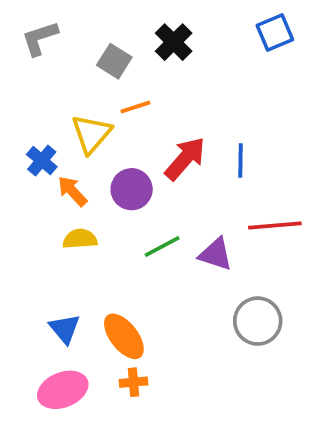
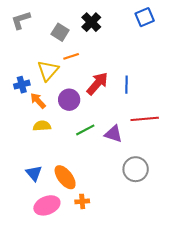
blue cross: (42, 161) -> (22, 85), turned 35
orange cross: (133, 382) -> (82, 201), moved
pink ellipse: (63, 390) -> (47, 205), moved

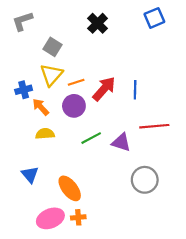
gray square: (60, 32) -> (53, 47), moved
orange line: (71, 56) -> (76, 82), moved
blue triangle: (34, 173) -> (30, 174), moved
orange cross: (82, 201) -> (78, 217), moved

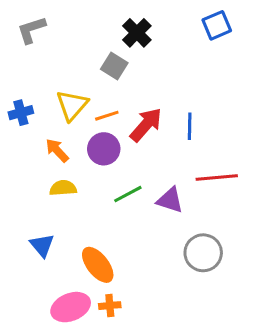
gray square: (53, 47) -> (114, 66), moved
blue cross: (24, 90) -> (21, 113), moved

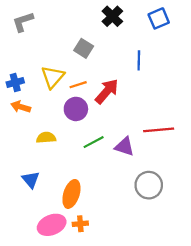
black cross: (137, 33) -> (112, 16), moved
blue line: (190, 126) -> (139, 60), moved
orange arrow: (57, 150) -> (21, 107), moved, turned -30
orange ellipse: (98, 265) -> (71, 194), turned 56

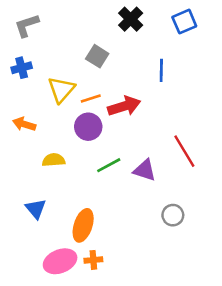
blue cross: (15, 82) -> (22, 68), moved
red arrow: (107, 91) -> (124, 106), turned 32
red line: (159, 130) -> (184, 151), turned 64
gray circle: (149, 185) -> (173, 215), size x0.7

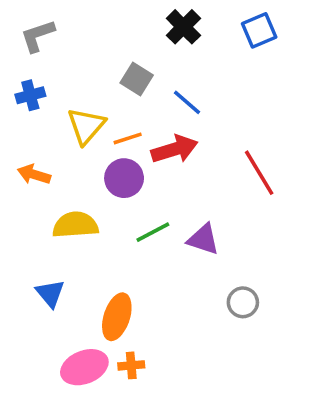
blue line: (161, 70) -> (187, 102), moved, turned -50
red line: (184, 151) -> (259, 173), moved
yellow semicircle: (54, 160) -> (75, 225), size x1.4

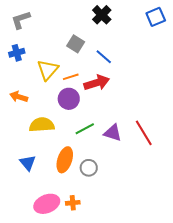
blue square: (259, 30) -> (156, 17), moved
red line: (259, 173) -> (144, 133), moved
gray circle: (243, 302) -> (89, 168), moved
orange ellipse: (117, 317) -> (65, 160), moved

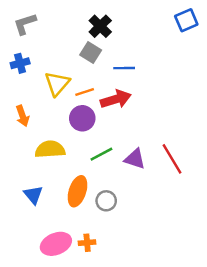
black cross: (102, 15) -> (100, 26), moved
blue line: (104, 57) -> (124, 68), turned -42
orange arrow: (19, 97) -> (22, 116), turned -126

